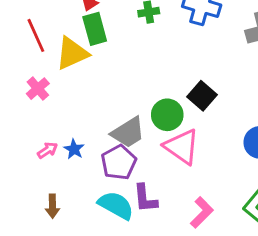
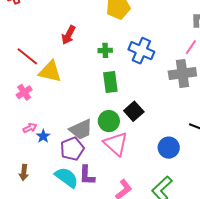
green rectangle: (95, 29) -> (110, 82), moved
red line: (36, 35) -> (27, 56), turned -35
yellow triangle: (72, 53) -> (50, 72), turned 30
pink arrow: (47, 150) -> (30, 128), moved

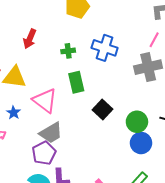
green circle: (109, 121) -> (137, 122), moved
blue star: (43, 136) -> (14, 113), moved
pink triangle: (116, 144) -> (45, 100), moved

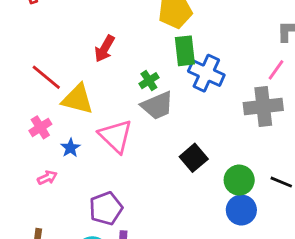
green cross: (68, 51) -> (149, 81), moved, turned -32
green rectangle: (76, 82) -> (185, 51), moved
gray trapezoid: (51, 133) -> (157, 106), moved

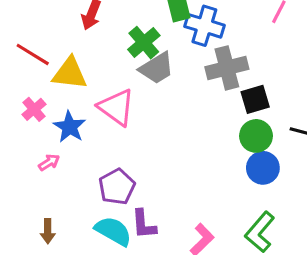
green cross: (149, 81) -> (144, 43), size x1.5
gray cross: (263, 107) -> (227, 68), moved
blue star: (71, 148) -> (70, 127), size x1.5
black square: (194, 158) -> (255, 99), moved, turned 32

